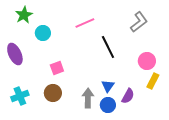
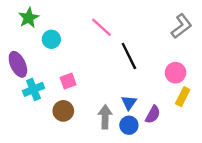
gray L-shape: (139, 22) -> (181, 26), moved
pink line: (85, 23) -> (101, 27), turned 66
cyan cross: (20, 96) -> (33, 89), moved

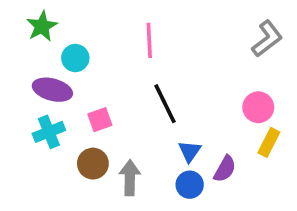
pink line: (101, 27) -> (149, 40), turned 45
black line: (129, 56) -> (165, 104), moved
purple ellipse: (18, 64) -> (52, 90), moved, turned -50
gray arrow: (105, 117) -> (130, 178), moved

